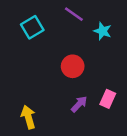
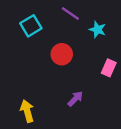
red circle: (73, 66) -> (62, 54), moved
pink rectangle: (108, 99) -> (109, 68), moved

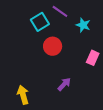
cyan square: (31, 26) -> (40, 22), moved

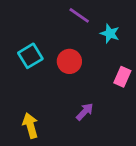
cyan square: (40, 22) -> (30, 56), moved

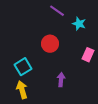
cyan square: (30, 56) -> (23, 67), moved
purple arrow: (85, 112) -> (61, 80), turned -40

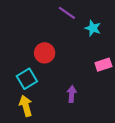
red circle: (50, 44) -> (45, 53), moved
pink rectangle: (88, 55) -> (103, 65), turned 48

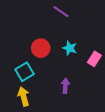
cyan star: (93, 28) -> (70, 48), moved
pink rectangle: (103, 65) -> (94, 59), turned -40

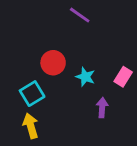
cyan star: (70, 48) -> (85, 77), moved
purple arrow: (65, 86) -> (102, 108), moved

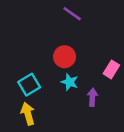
red circle: (53, 63) -> (65, 57), moved
cyan star: (85, 77) -> (70, 82), moved

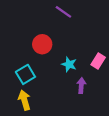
red circle: (65, 57) -> (42, 44), moved
cyan star: (70, 82) -> (69, 64), moved

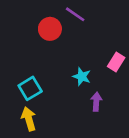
red circle: (42, 44) -> (50, 29), moved
pink rectangle: (98, 61) -> (116, 62), moved

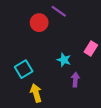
yellow arrow: (29, 119) -> (36, 93), moved

